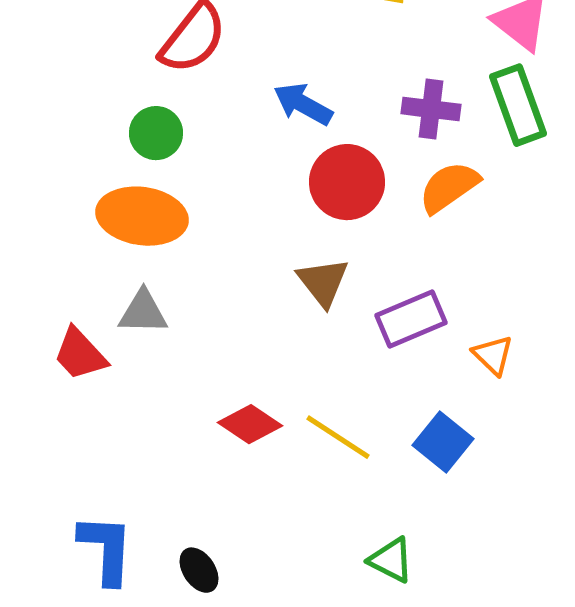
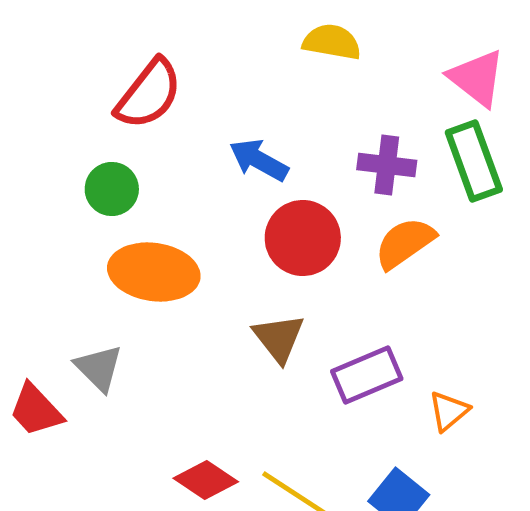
orange ellipse: (142, 216) -> (154, 272), moved
gray triangle: (143, 312) -> (99, 368), turned 44
orange triangle: (493, 355) -> (449, 411), turned 36

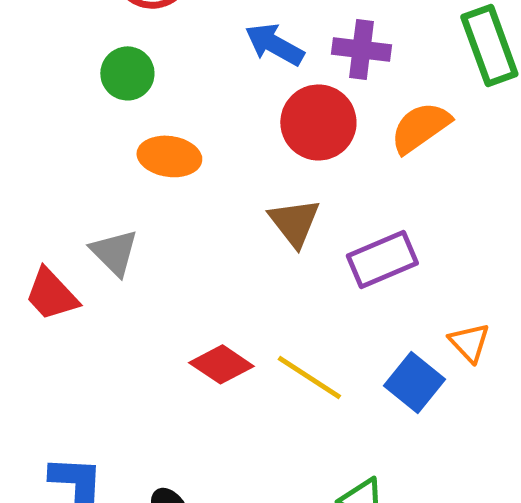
purple cross: (387, 165) -> (361, 49), moved
orange ellipse: (154, 272) -> (169, 156), size x0.7
orange triangle: (449, 411) -> (469, 342), moved, turned -33

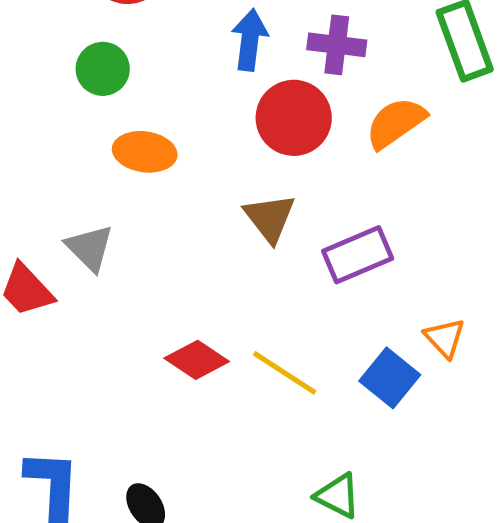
blue arrow: (274, 44) -> (250, 40), turned 68

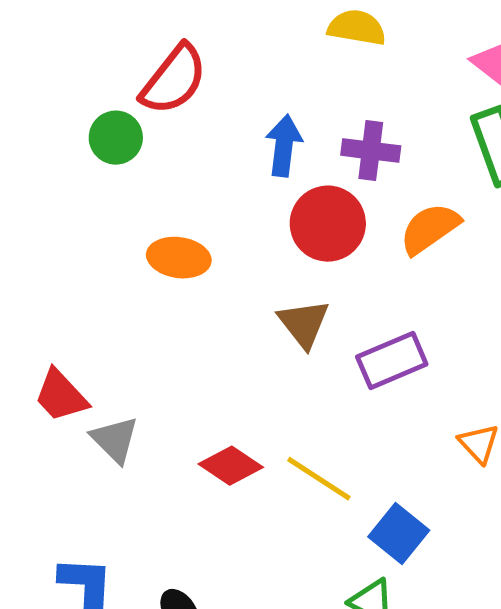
green circle: (103, 69) -> (116, 138), moved
gray triangle: (90, 248) -> (115, 440), moved
blue square: (390, 378) -> (399, 534), moved

